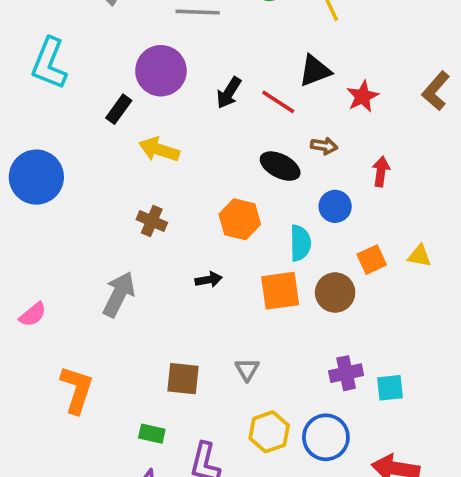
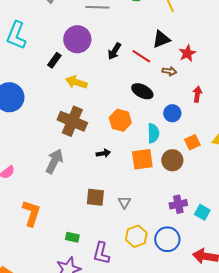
brown arrow: (324, 146) -> (169, 71), moved
brown cross: (152, 221) -> (72, 121), size x1.8
brown square: (183, 379) -> (95, 197), moved
cyan square: (390, 388) -> (202, 212), turned 35

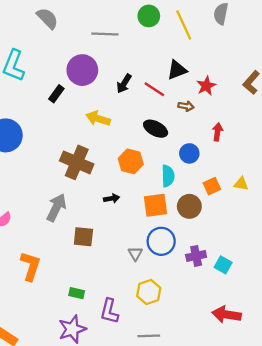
yellow arrow: (76, 82) -> (98, 118), moved
brown square: (95, 197) -> (83, 237), moved
blue circle: (167, 239) -> (161, 241), moved

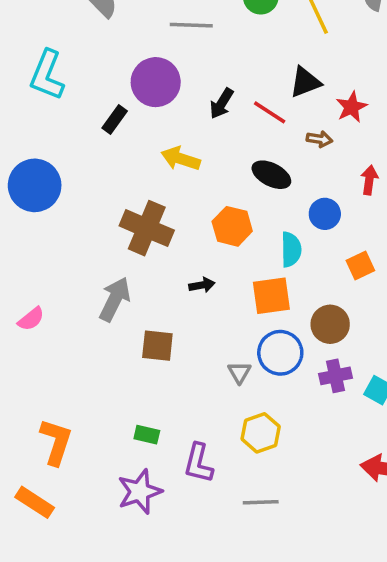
brown circle: (189, 206) -> (330, 324), moved
orange L-shape: (30, 266) -> (56, 442), moved

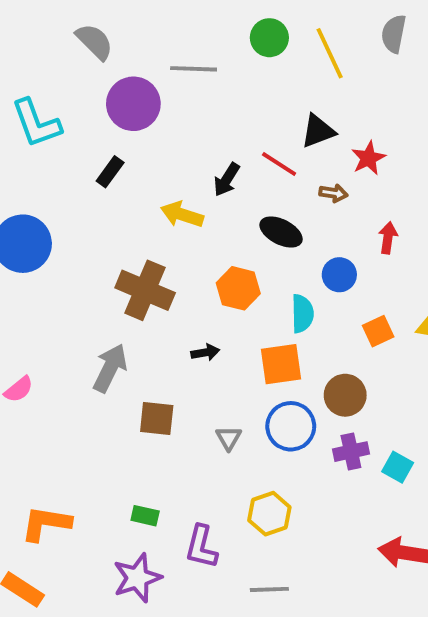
cyan L-shape: (47, 75) -> (36, 123), turned -42
purple circle: (156, 82) -> (133, 104), moved
black arrow: (222, 103) -> (227, 180), moved
gray triangle: (239, 372) -> (229, 438), moved
orange L-shape: (56, 442) -> (46, 523), turned -99

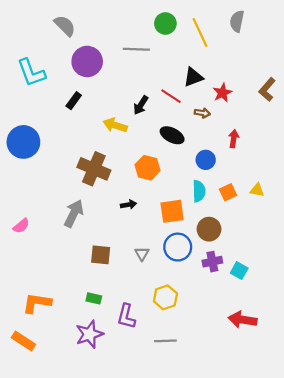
gray line: (194, 69) -> (136, 49), moved
cyan semicircle: (302, 314) -> (199, 191), moved
brown square: (157, 419) -> (101, 255), moved

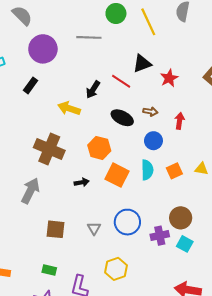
brown arrow: (202, 113) -> (150, 111), moved
orange square: (172, 211) -> (117, 175), moved, turned 35
brown circle: (209, 229) -> (181, 218), moved

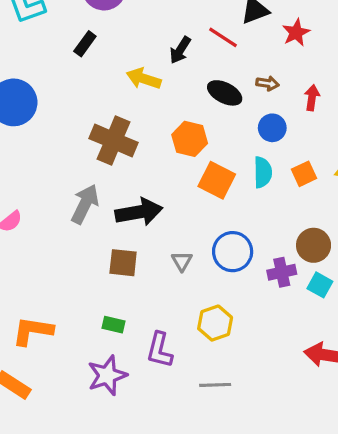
black arrow: (82, 182) -> (139, 212), moved, size x2.0

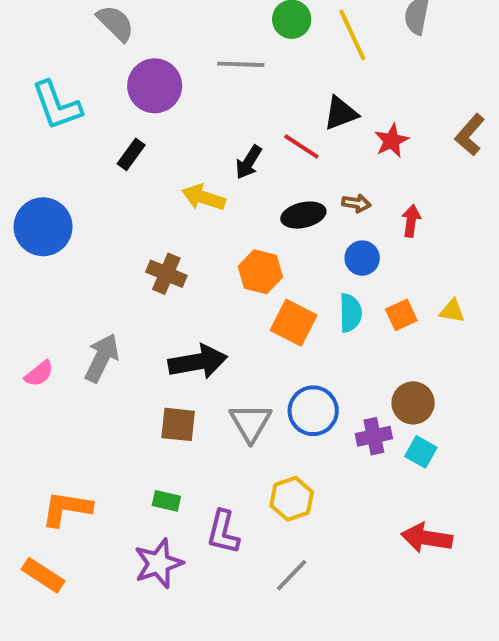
black ellipse: (225, 93) -> (303, 215), turned -40
brown cross: (114, 141) -> (166, 274), size x0.7
gray arrow: (85, 204) -> (102, 358), moved
gray triangle: (182, 261) -> (251, 423), size x1.6
gray line: (215, 385) -> (292, 575), turned -44

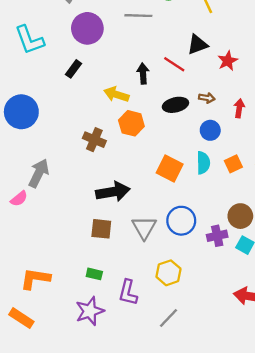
black arrow: (249, 162) -> (143, 74), turned 144
orange hexagon: (260, 272) -> (131, 123), moved
gray arrow: (102, 358) -> (39, 173), moved

